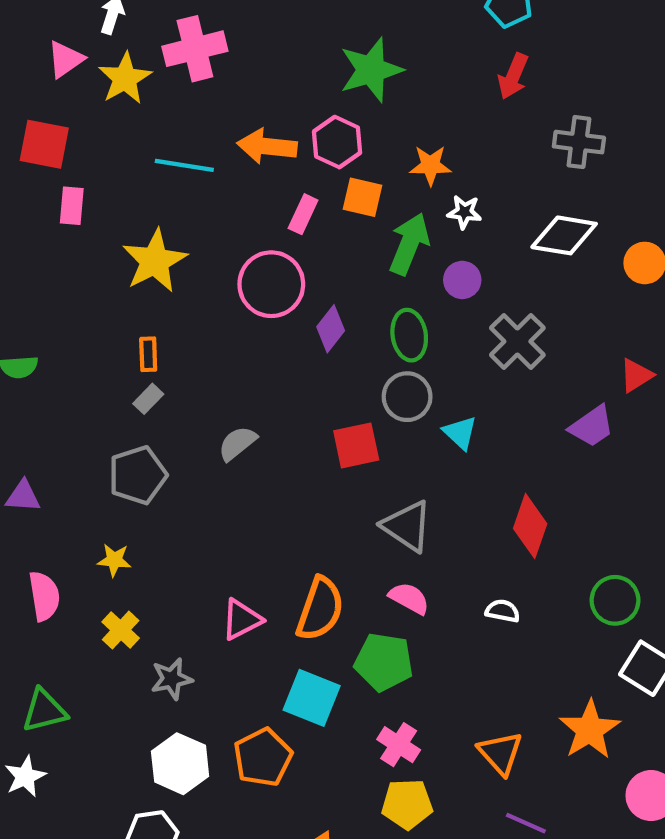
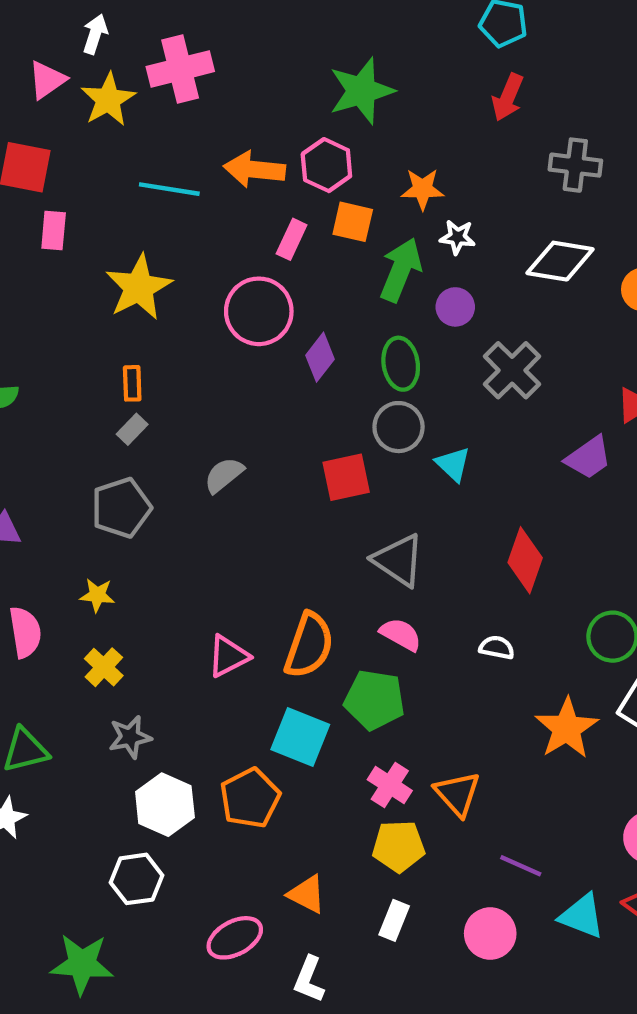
gray star: (172, 679) -> (130, 737), moved
orange star: (590, 730) -> (567, 728), moved
orange triangle: (500, 753) -> (457, 794), moved

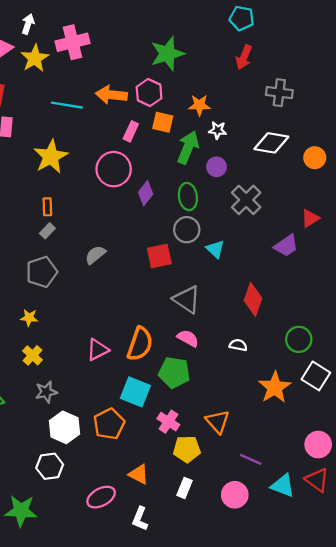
pink cross: (390, 785) -> (168, 422), moved

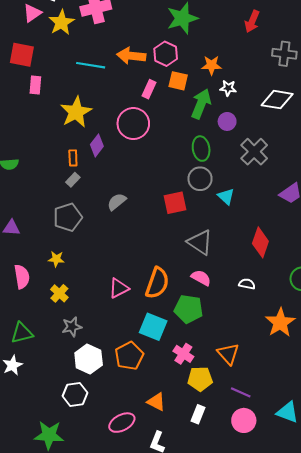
purple diamond: (146, 193) -> (97, 145), moved
purple line: (251, 459) -> (241, 392), moved

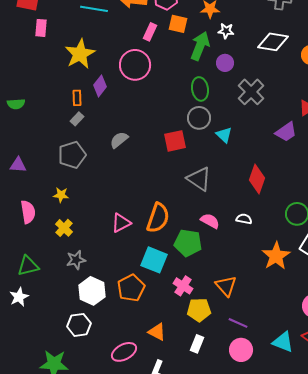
pink semicircle: (201, 278) -> (210, 221), moved

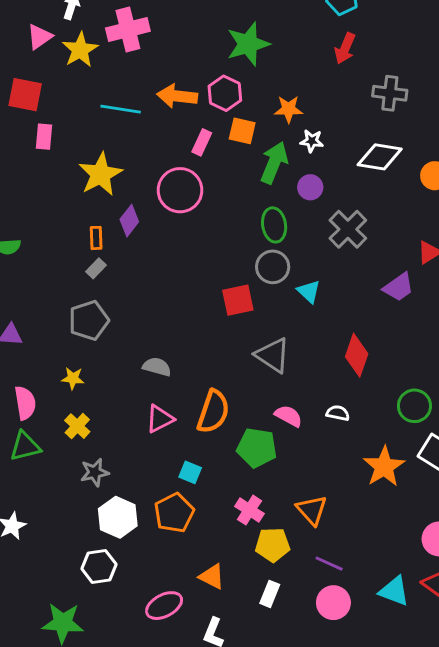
gray semicircle: (119, 140) -> (157, 367), moved, turned 54
cyan square: (154, 260) -> (190, 472), moved, size x0.6
green triangle: (28, 266) -> (25, 446), moved

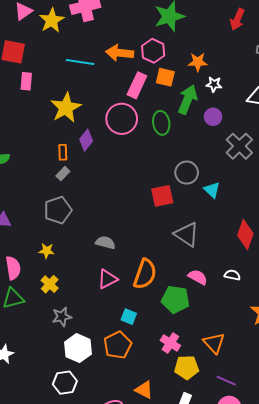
pink rectangle: (202, 142) -> (137, 85), size x1.4
green ellipse: (274, 225) -> (161, 123), moved

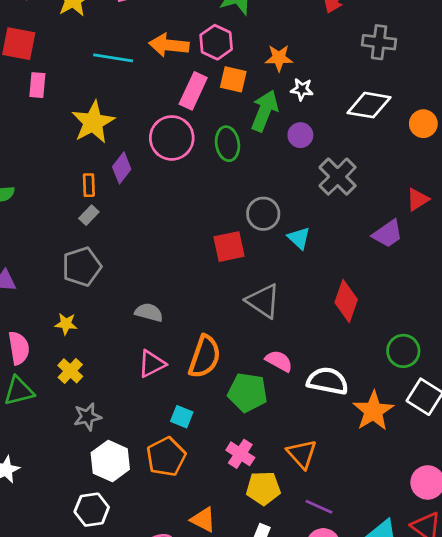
white semicircle: (232, 275) -> (328, 381), moved, size x1.8

